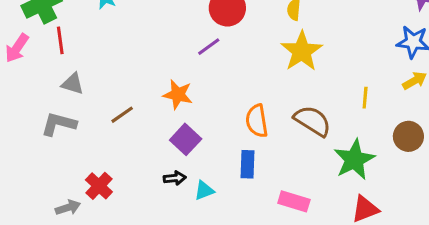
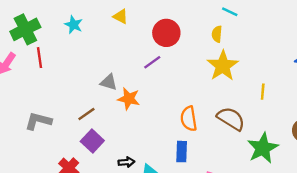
gray triangle: (73, 84) -> (109, 82), moved
yellow line: (365, 98) -> (263, 92), moved
purple square: (186, 139) -> (92, 141), moved

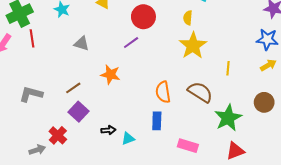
gray triangle: (109, 82) -> (82, 44), moved

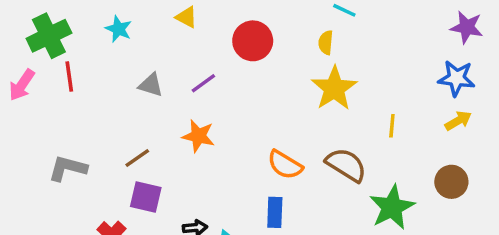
purple line: (131, 43) -> (203, 83), moved
orange semicircle: (163, 92) -> (285, 165), turned -50
purple square: (78, 112) -> (146, 197), turned -30

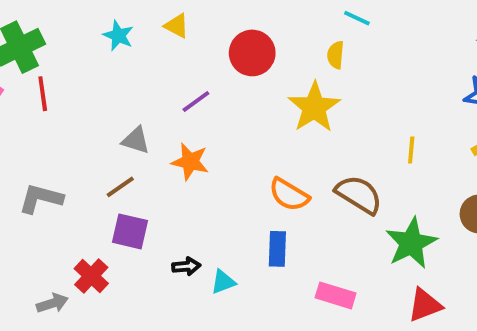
cyan star: (119, 29) -> (118, 36), moved
gray triangle: (151, 85) -> (136, 140), moved
yellow star: (334, 88) -> (314, 107), moved

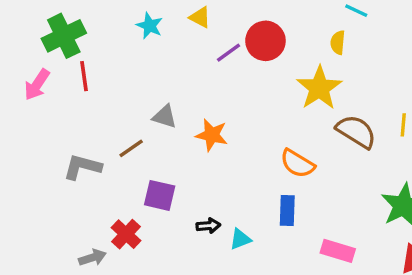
purple line: (196, 101) -> (229, 53), moved
brown line: (120, 187) -> (131, 148), moved
brown semicircle: (359, 195) -> (356, 132), moved

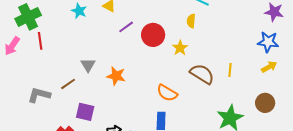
red circle: (265, 41) -> (153, 35), moved
yellow star: (319, 88) -> (180, 48), size x0.6
gray triangle: (165, 116) -> (88, 65), turned 42

